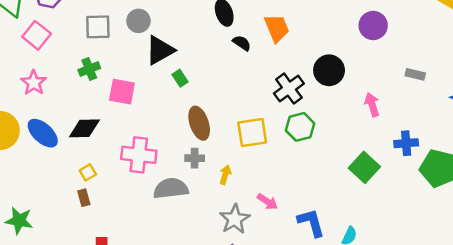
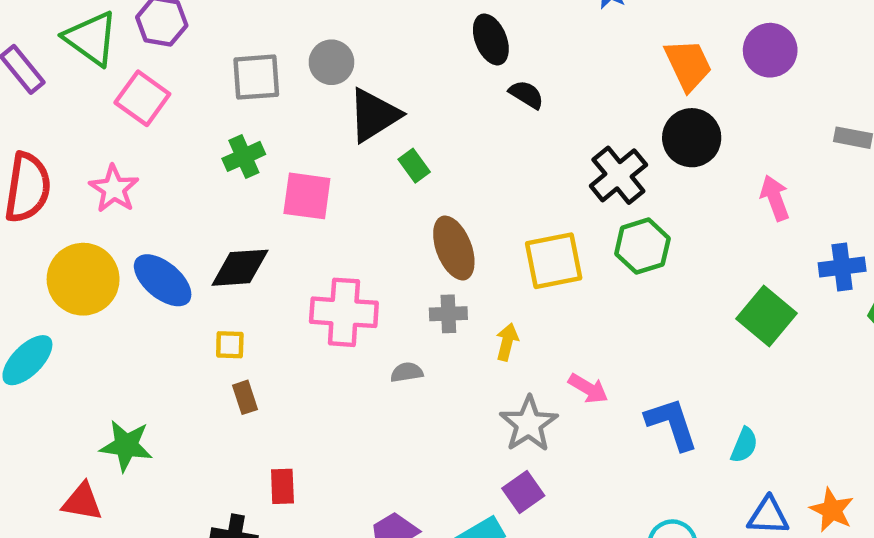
orange trapezoid: (277, 28) -> (688, 65), moved
pink star: (34, 83) -> (114, 189), moved
yellow square: (88, 172) -> (230, 345), moved, turned 35
gray semicircle: (171, 188) -> (407, 372), size x0.5

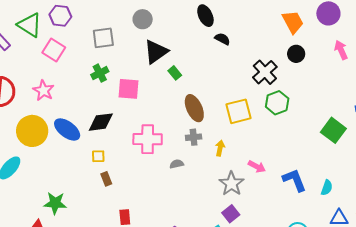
gray circle: (331, 62) -> (143, 19), moved
black circle: (692, 138) -> (296, 54), size x0.7
pink arrow: (775, 198) -> (341, 50), moved

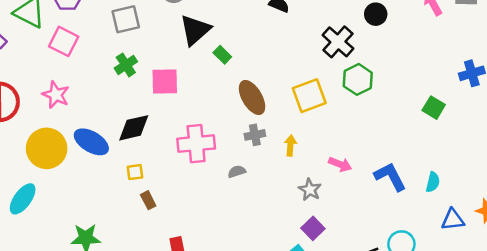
green square: (333, 130) -> (434, 108), size x0.7
gray star: (232, 184) -> (310, 190), size x0.7

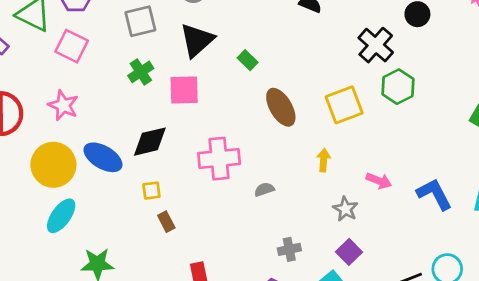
black triangle: (195, 30) -> (197, 40), moved
gray cross: (255, 135) -> (289, 249), moved
cyan ellipse: (23, 199) -> (61, 216), moved

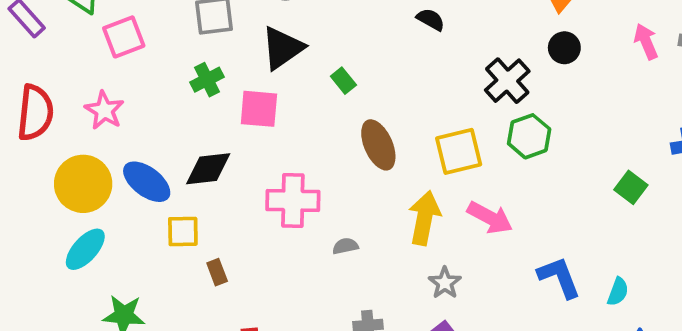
pink square: (72, 46) -> (124, 37), turned 36
yellow arrow: (324, 160) -> (424, 218), size x1.8
pink arrow: (379, 181) -> (490, 218), moved, size x1.4
yellow square: (151, 191) -> (183, 231), moved, size x1.4

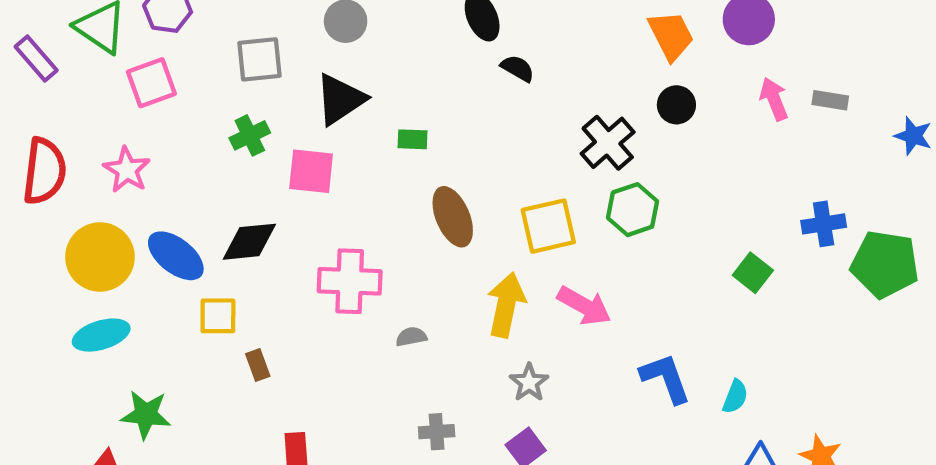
green rectangle: (343, 81) -> (412, 139), turned -50
cyan ellipse: (85, 249) -> (101, 335), turned 30

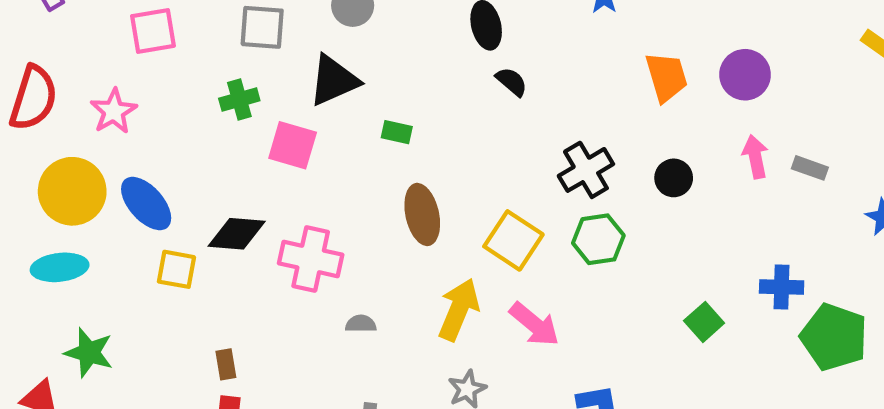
black circle: (676, 105) -> (674, 178), moved
yellow square: (548, 226) -> (513, 240), turned 36
black diamond: (249, 242) -> (237, 234), moved
brown rectangle: (258, 365) -> (226, 364), moved

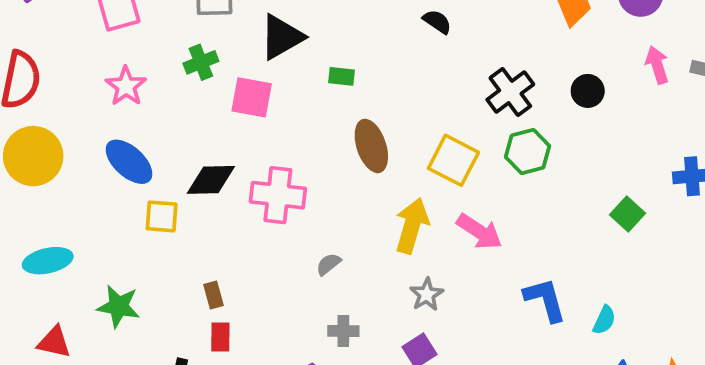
pink star: (114, 111) -> (126, 86), moved
yellow circle: (72, 191) -> (33, 156), moved
cyan ellipse: (60, 267) -> (48, 261), moved
gray semicircle: (361, 324) -> (328, 264), moved, turned -32
green star: (89, 353) -> (119, 306), moved

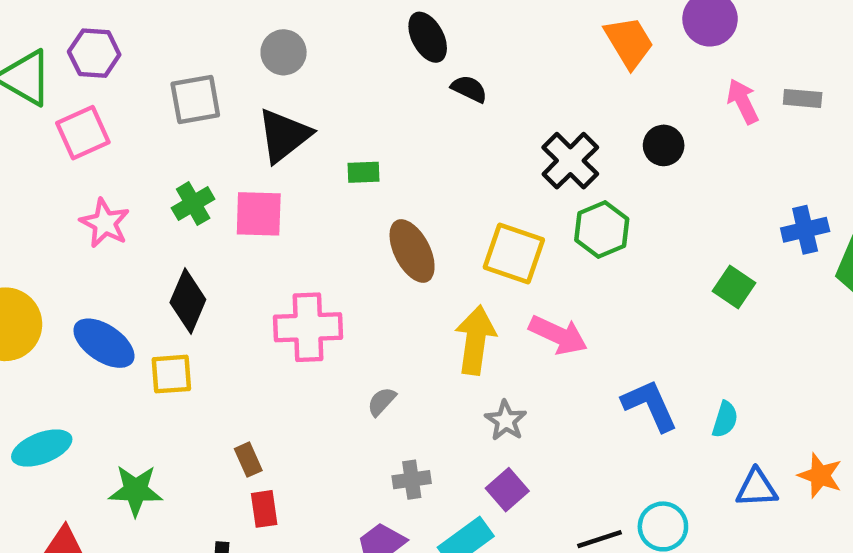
green cross: (201, 62) -> (193, 204), moved
blue ellipse: (129, 162) -> (104, 343), moved
black diamond: (211, 180) -> (188, 301), moved, turned -57

